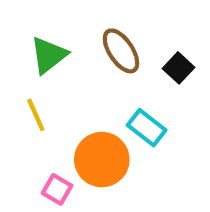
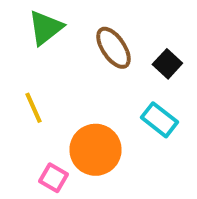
green triangle: (49, 55) -> (46, 28), moved
cyan rectangle: (147, 128) -> (159, 120), moved

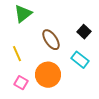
brown ellipse: (113, 48) -> (51, 40), moved
pink square: (54, 178) -> (21, 83), moved

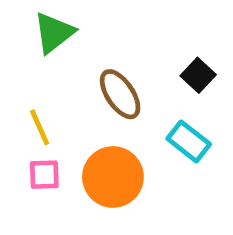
pink square: (21, 83) -> (44, 175), moved, turned -32

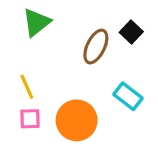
black square: (198, 75) -> (131, 32), moved
brown ellipse: (120, 94) -> (96, 46), moved, turned 60

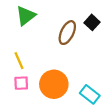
cyan rectangle: (128, 96) -> (90, 94), moved

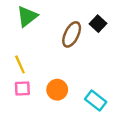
orange circle: (54, 84) -> (57, 90), size x0.7

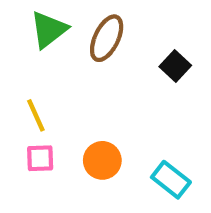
black square: (98, 24) -> (175, 66), moved
brown ellipse: (72, 34) -> (107, 38), moved

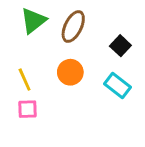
orange circle: (102, 160) -> (70, 72), moved
cyan rectangle: (171, 180) -> (117, 86), moved

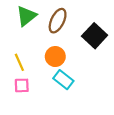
black square: (120, 46) -> (95, 36), size x1.5
cyan rectangle: (117, 86) -> (63, 80), moved

